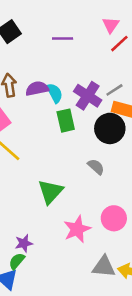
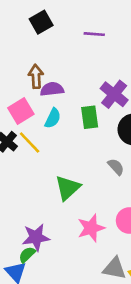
purple semicircle: (37, 89) -> (52, 89), moved
cyan semicircle: (55, 93) -> (53, 118), moved, turned 48
purple star: (24, 243) -> (36, 237), size x1.5

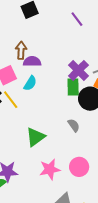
purple line: (94, 34) -> (77, 19), moved, turned 42
green rectangle: (90, 117) -> (73, 87), moved

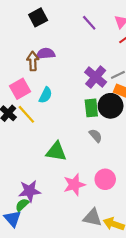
purple semicircle: (32, 61) -> (46, 54), moved
green rectangle: (73, 87) -> (91, 108), moved
green triangle: (36, 137) -> (56, 152), turned 50

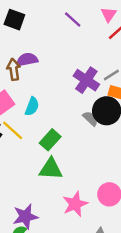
black square: (38, 17) -> (14, 20), turned -36
green rectangle: (91, 108) -> (50, 140), moved, turned 54
gray semicircle: (96, 136) -> (90, 119), moved

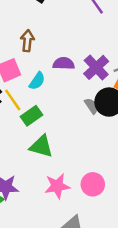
purple semicircle: (27, 60) -> (64, 63), moved
green rectangle: (50, 140) -> (32, 116), moved

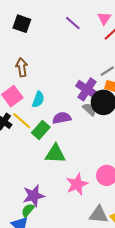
purple semicircle: (64, 63) -> (62, 118), moved
purple cross: (96, 67) -> (87, 89), moved

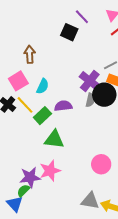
black square: (22, 24) -> (69, 32), moved
gray semicircle: (89, 109) -> (90, 100), turned 56
pink star: (77, 184) -> (50, 171), moved

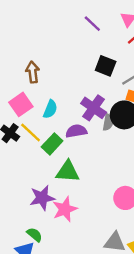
black square: (69, 32) -> (106, 66), moved
purple cross: (90, 81) -> (94, 108), moved
purple star: (30, 177) -> (42, 198), moved
green semicircle: (23, 191) -> (34, 235), turned 88

